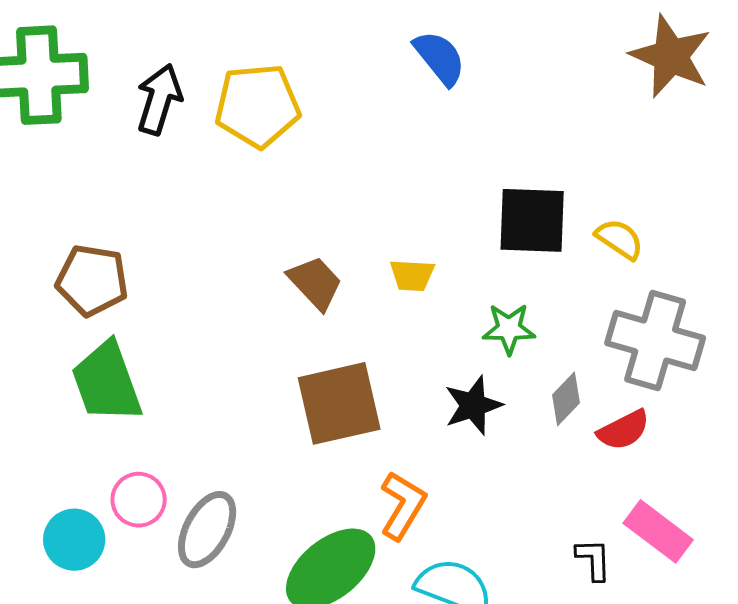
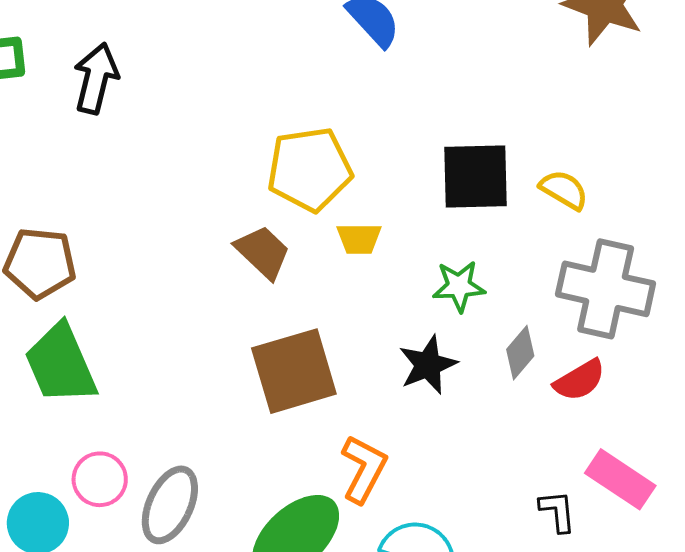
yellow pentagon: (257, 106) -> (310, 169), moved

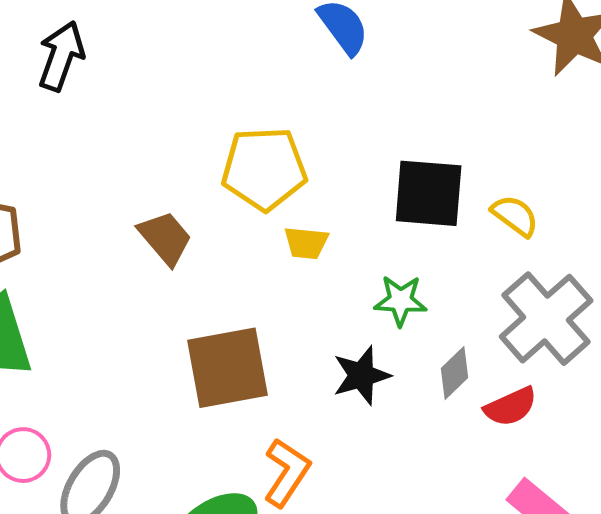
brown trapezoid: (263, 252) -> (165, 238), moved
gray cross: (606, 289) -> (546, 319), turned 30

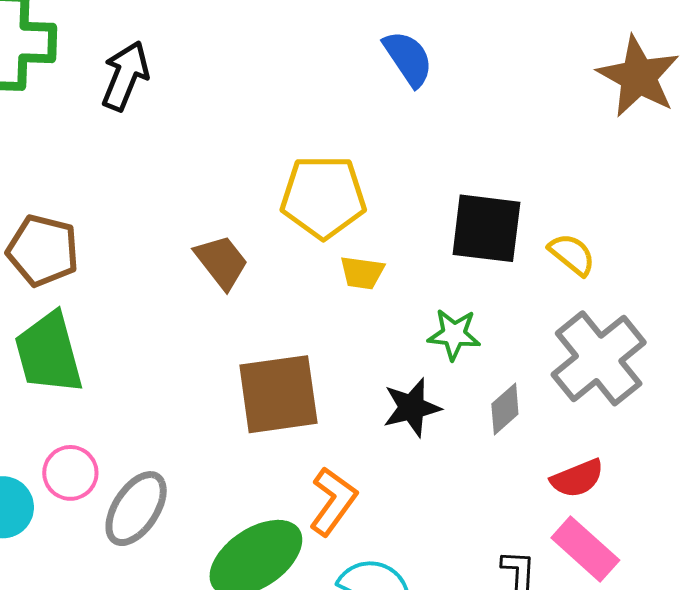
red semicircle: (511, 407) -> (577, 478), moved

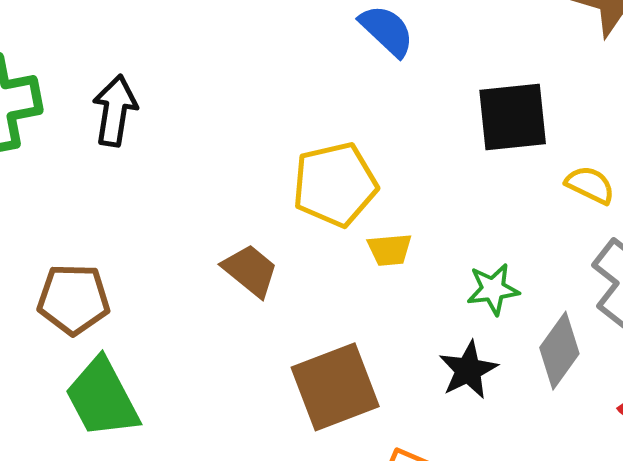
black square: (486, 228) -> (513, 117), moved
gray diamond: (505, 409) -> (559, 351), size x1.4

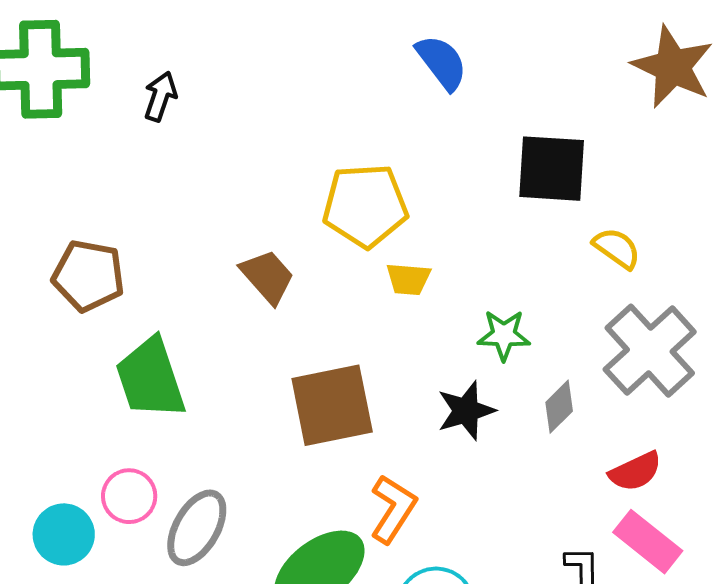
black arrow: (115, 111) -> (160, 96), size x0.7
gray diamond: (559, 351) -> (559, 407), size x0.7
green trapezoid: (102, 398) -> (150, 378), moved

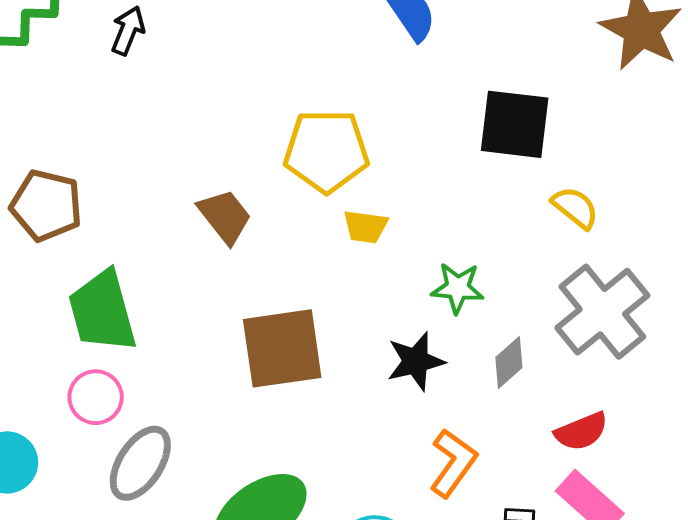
pink circle: (129, 496) -> (96, 397), moved
orange L-shape: (393, 509) -> (453, 463), moved

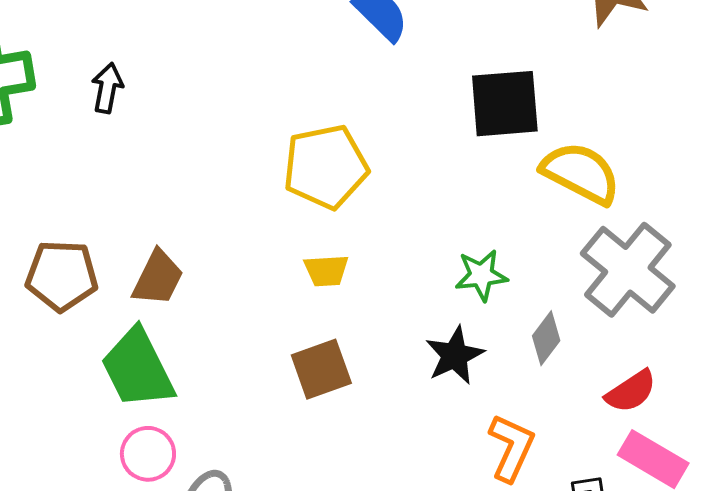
yellow semicircle: (575, 208) -> (581, 173), size x1.6
brown trapezoid: (225, 216) -> (158, 278), moved, turned 76
yellow trapezoid: (365, 227) -> (326, 271), moved
brown square: (282, 348) -> (321, 369), size x0.7

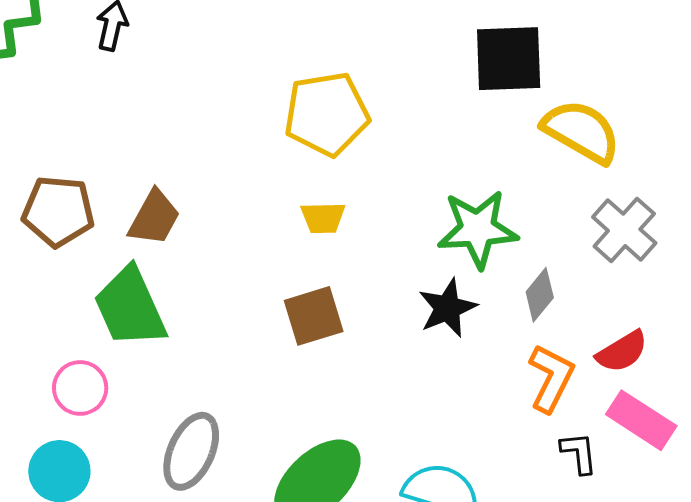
gray cross: (628, 270) -> (624, 230), size x0.7
green star: (481, 275) -> (478, 229), size x1.5
orange L-shape: (511, 448) -> (551, 378), moved
pink circle: (148, 454) -> (80, 388), moved

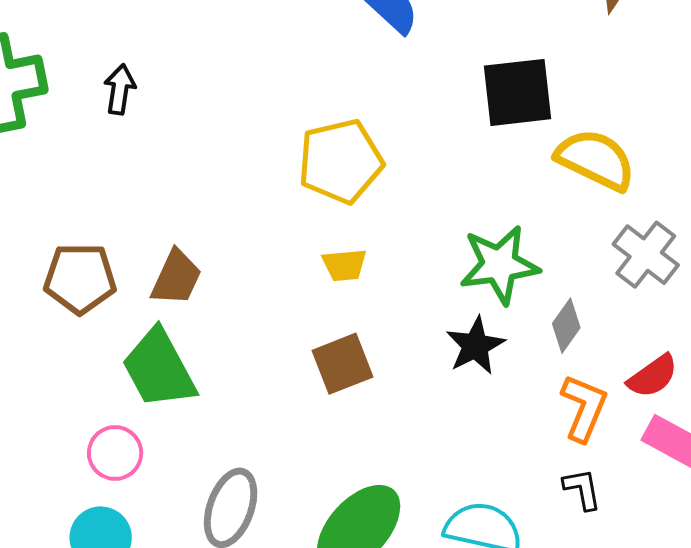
black L-shape: (579, 453) -> (582, 489), moved

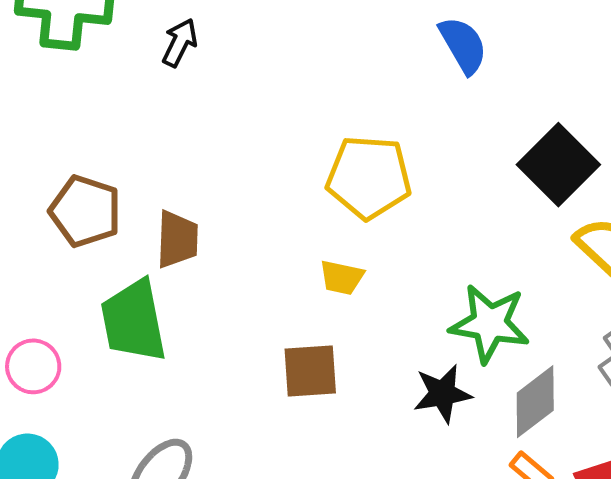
black square: (518, 92) -> (558, 165), turned 34
brown trapezoid: (176, 278) -> (177, 239), turned -40
gray diamond: (566, 326) -> (535, 402), size x1.4
pink circle: (115, 453) -> (33, 366), moved

